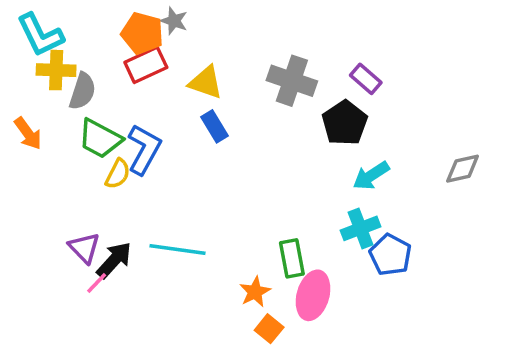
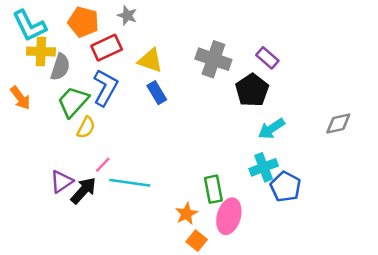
orange pentagon: (142, 33) -> (83, 22), moved
green trapezoid: (100, 139) -> (73, 102), turned 104
blue L-shape: (144, 149) -> (105, 88), moved
purple triangle: (84, 248) -> (62, 181), turned 40
pink line: (97, 283) -> (103, 165), moved

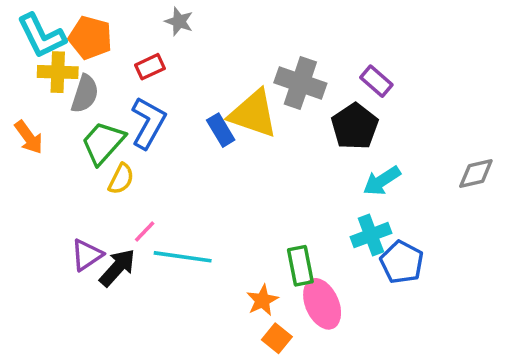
orange pentagon: (83, 22) -> (90, 38), moved
red rectangle: (107, 48) -> (150, 67), size x0.7
yellow triangle: (150, 61) -> (253, 114), moved, size x1.4
pink ellipse: (229, 216) -> (322, 304), turned -40

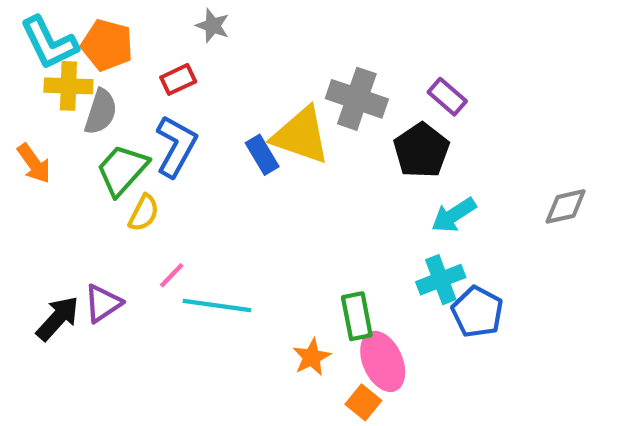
black arrow: (117, 268) -> (58, 318), moved
orange square: (277, 338) -> (363, 402), moved

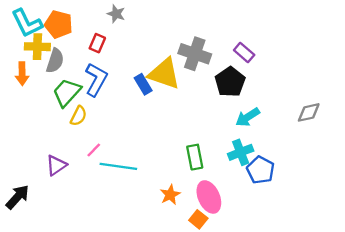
red rectangle: (178, 79) -> (97, 43), turned -42
orange arrow: (34, 163) -> (22, 74), moved, turned 35
green rectangle: (357, 316) -> (195, 157), moved
black arrow: (58, 318) -> (17, 197), moved

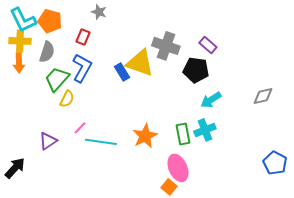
yellow cross: (37, 47) -> (20, 41), moved
black pentagon: (230, 82) -> (196, 70), turned -30
green rectangle: (195, 157) -> (183, 134), moved
blue pentagon: (261, 170) -> (275, 163), moved
orange star: (170, 195) -> (145, 136), moved, size x1.4

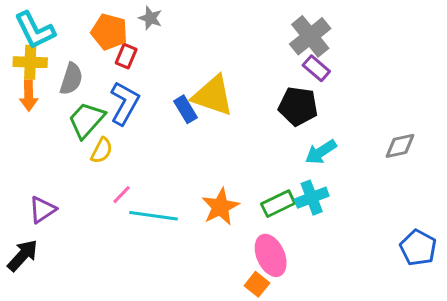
orange pentagon: (50, 21) -> (109, 32), moved
gray cross: (166, 46) -> (310, 36), moved, turned 32
green rectangle: (183, 134) -> (278, 204), turned 75
purple triangle: (48, 141) -> (42, 210), moved

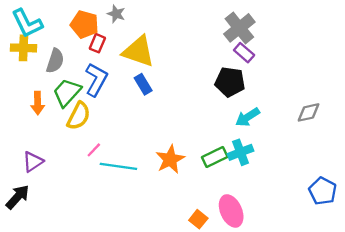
orange arrow: (29, 96) -> (38, 103), moved
yellow triangle: (213, 96) -> (138, 51), moved
yellow semicircle: (102, 150) -> (79, 116), size x1.4
pink ellipse: (271, 255) -> (231, 211), moved

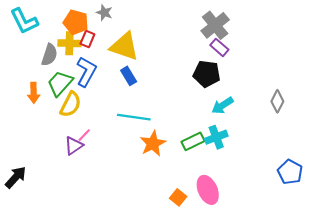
yellow cross: (23, 48) -> (69, 43), moved
gray diamond: (309, 112) -> (277, 101), turned -50
purple triangle: (33, 162) -> (74, 146), moved
cyan line: (118, 166) -> (134, 117), moved

